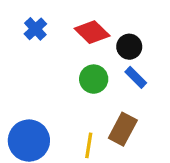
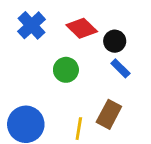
blue cross: (35, 29) -> (32, 25), size x1.4
green circle: (94, 79) -> (66, 70), moved

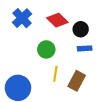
blue rectangle: (120, 68) -> (85, 48), turned -48
yellow line: (79, 129) -> (55, 74), moved

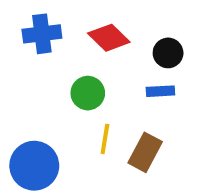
blue cross: (22, 18) -> (42, 34), turned 36
black circle: (81, 29) -> (168, 53), moved

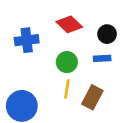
blue cross: (42, 34) -> (27, 40), moved
green circle: (88, 93) -> (67, 62), moved

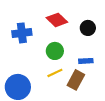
blue rectangle: (102, 58) -> (86, 61), moved
yellow line: (67, 89) -> (55, 73), turned 56

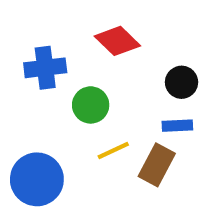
black circle: (88, 28) -> (182, 82), moved
green circle: (55, 51) -> (91, 105), moved

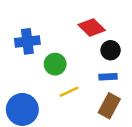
red diamond: (117, 41) -> (92, 28), moved
brown rectangle: (157, 165) -> (109, 106), moved

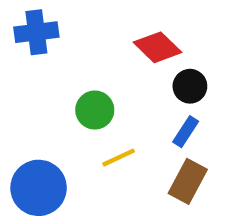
blue cross: (27, 41) -> (36, 32), moved
blue rectangle: (108, 77) -> (186, 132), turned -54

